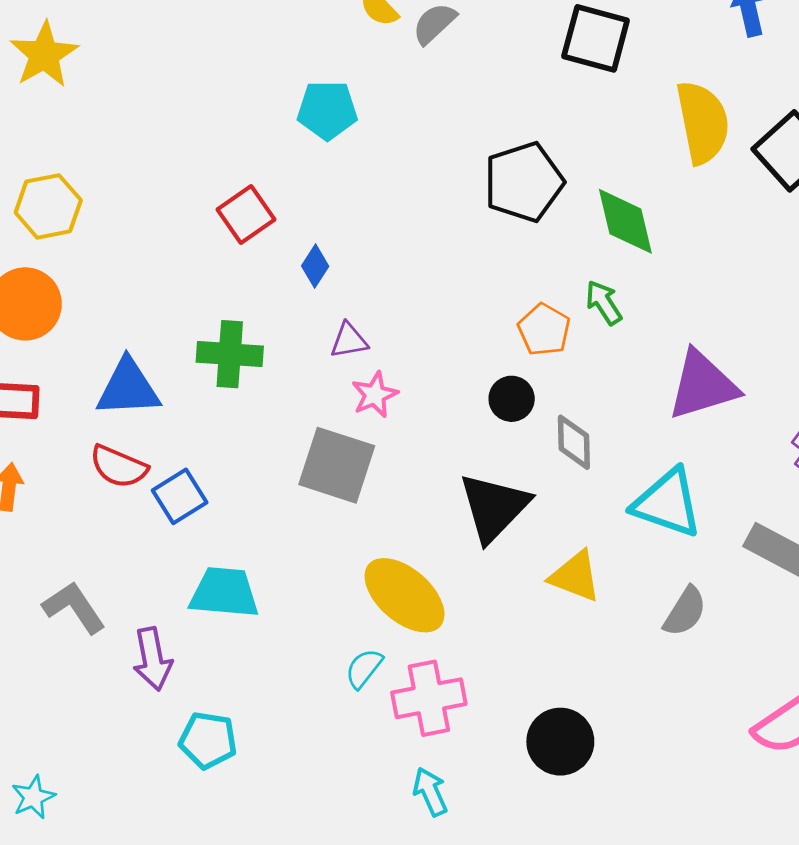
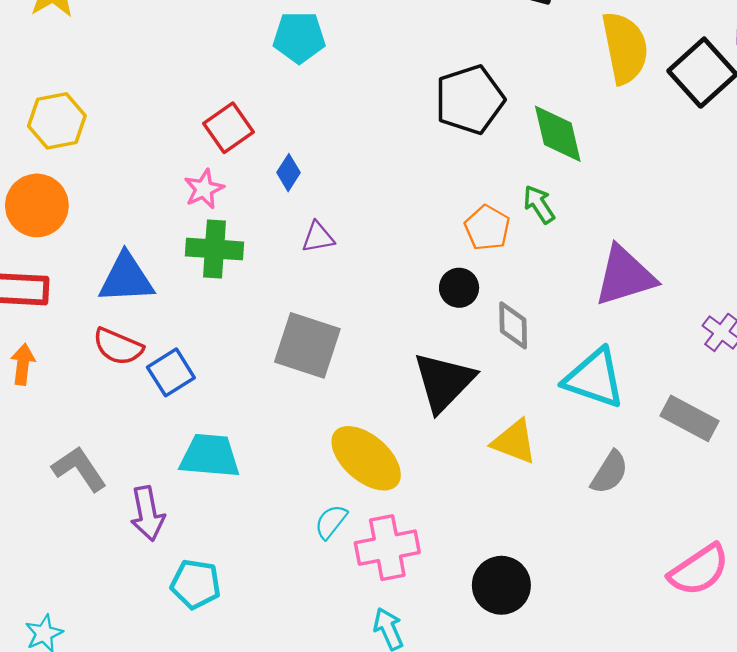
pink star: (375, 395) -> (204, 189), moved

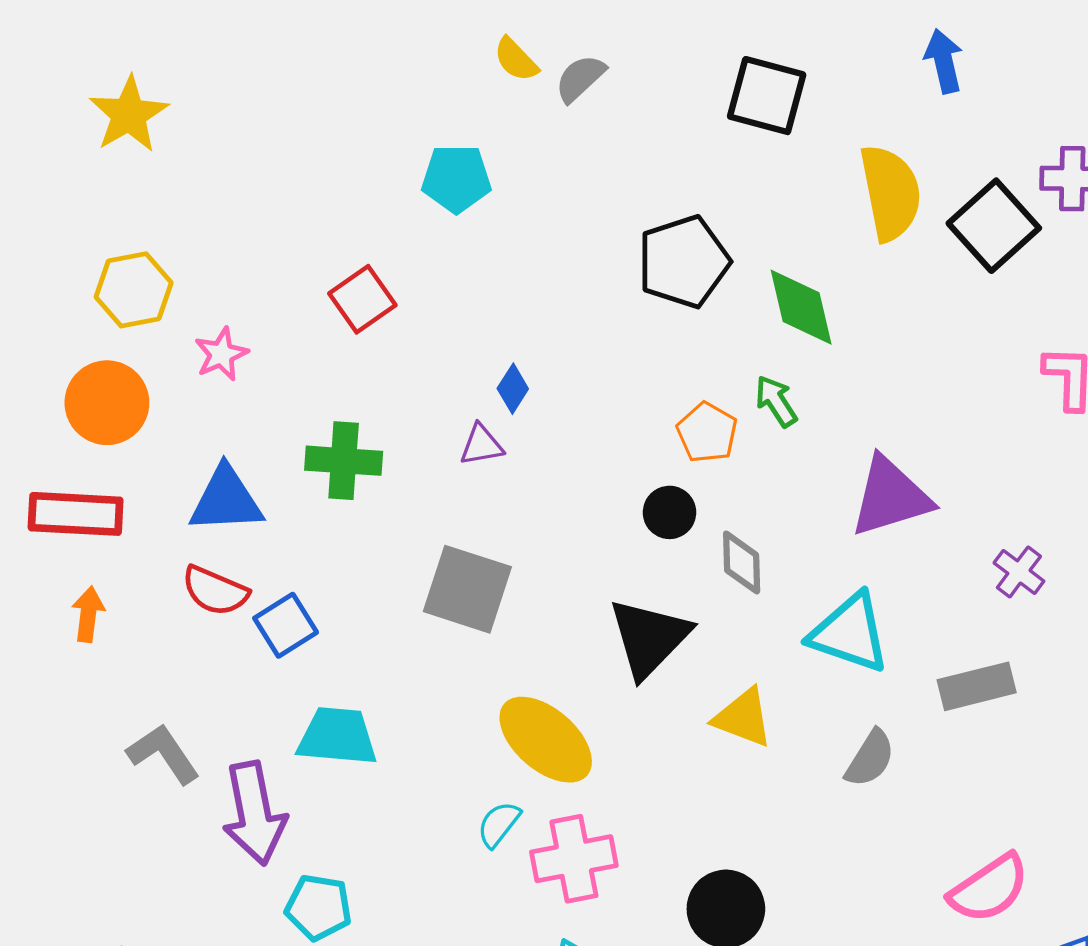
blue diamond: (289, 173) -> (513, 389), moved
pink star: (204, 189) -> (221, 354), moved
gray rectangle: (690, 418) -> (977, 686), turned -42
purple arrow: (147, 514) -> (254, 813), size x1.4

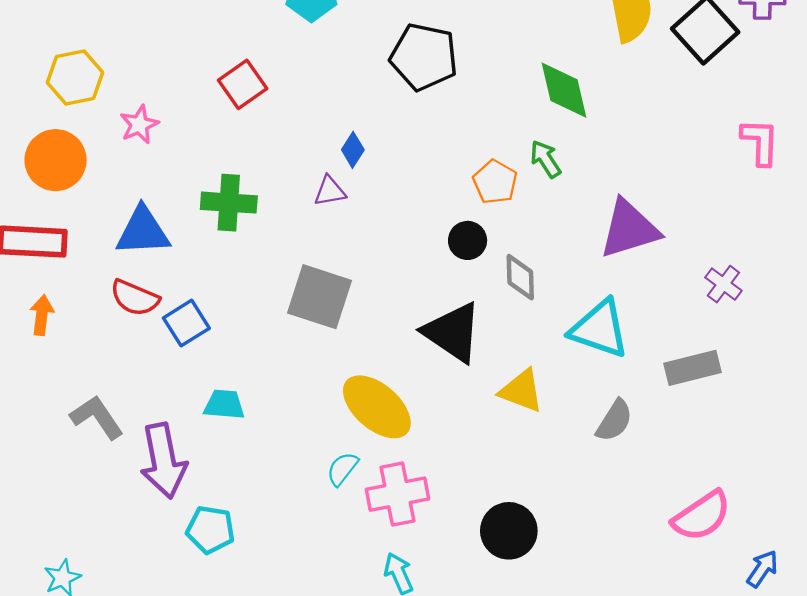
black pentagon: (684, 262) -> (424, 57), moved, turned 30
black triangle: (649, 638) -> (453, 332), turned -40
cyan trapezoid: (337, 736) -> (224, 405), size x0.7

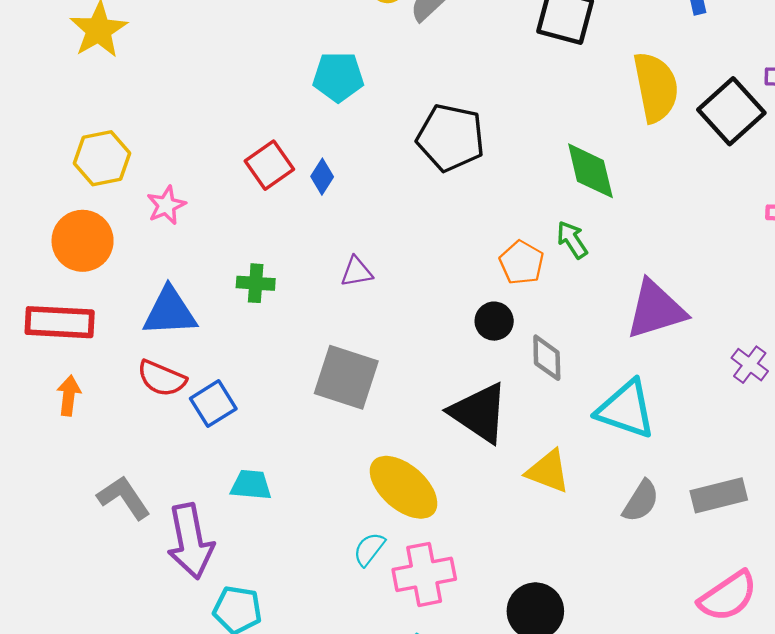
blue diamond: (353, 150) -> (322, 177), moved
green cross: (229, 203) -> (256, 283), size x0.7
gray rectangle: (692, 368) -> (719, 495), moved

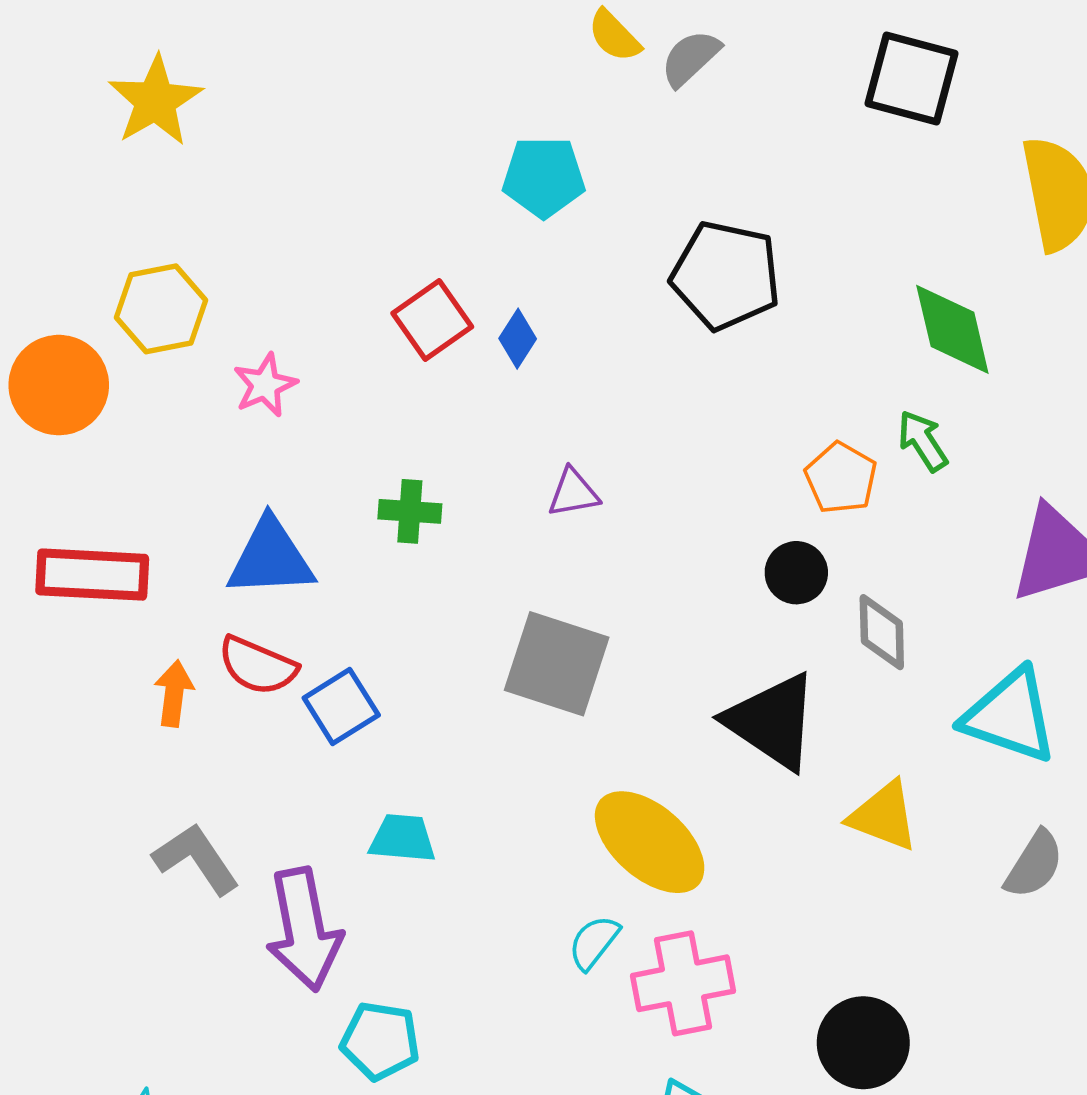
orange circle: (83, 241) -> (59, 385), moved
orange arrow: (69, 396) -> (174, 693), moved

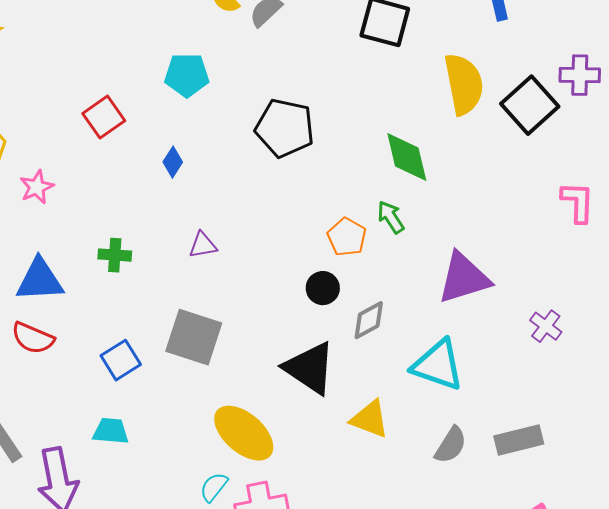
red square: (432, 320) -> (104, 117), moved
gray diamond: (882, 632) -> (369, 320), turned 63
blue square: (341, 706) -> (121, 360), moved

